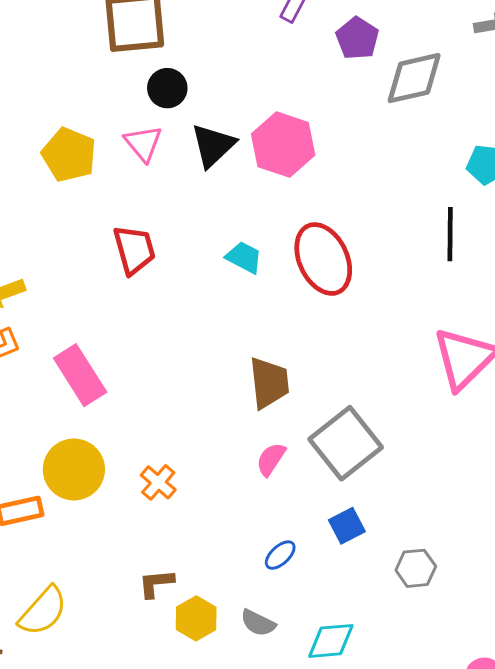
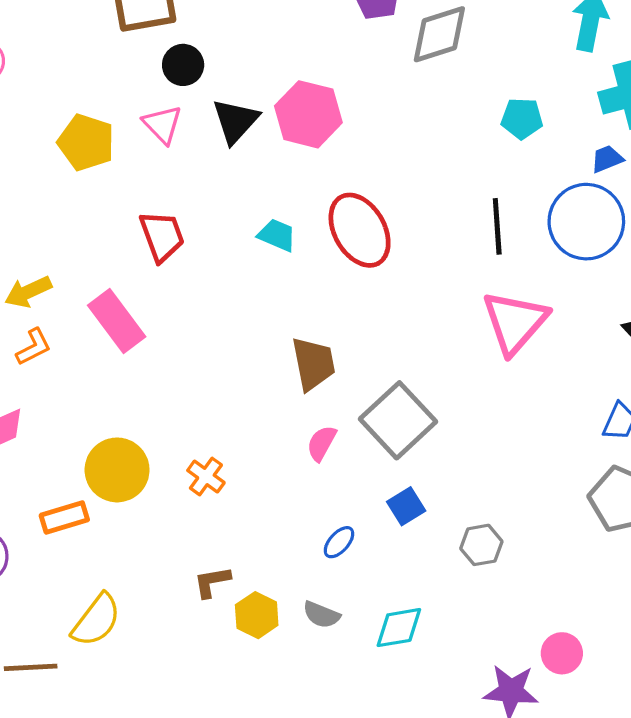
black line: (450, 234) -> (497, 226), moved
pink rectangle: (80, 375) -> (117, 321), moved

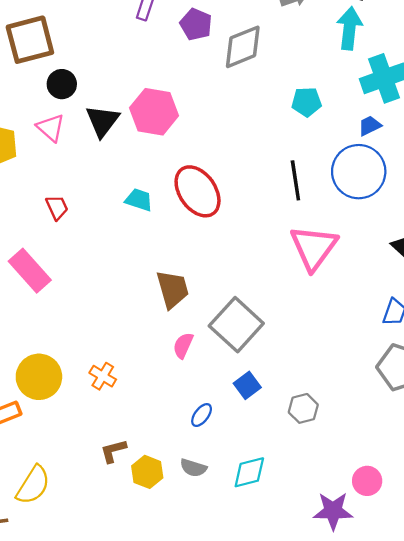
red trapezoid: (162, 236) -> (57, 207), size x0.7

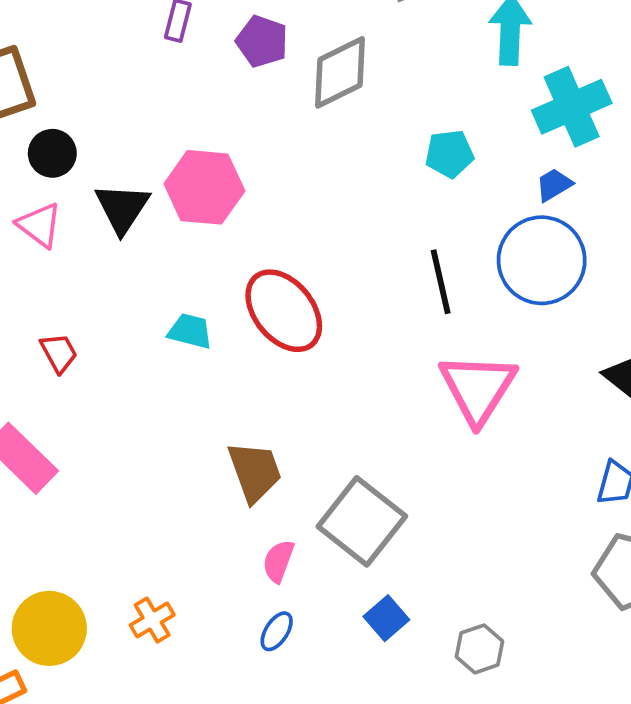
orange cross: (103, 376) -> (152, 620), turned 32
blue ellipse: (202, 415) -> (277, 631), moved

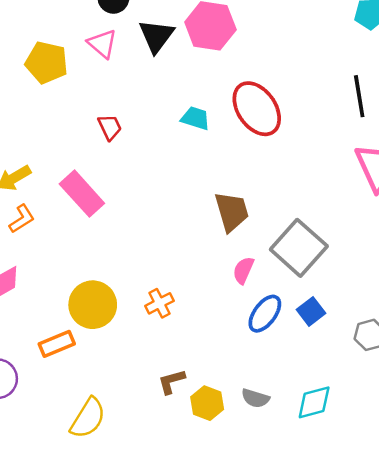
blue ellipse: (277, 631) -> (265, 314), moved, size x1.5

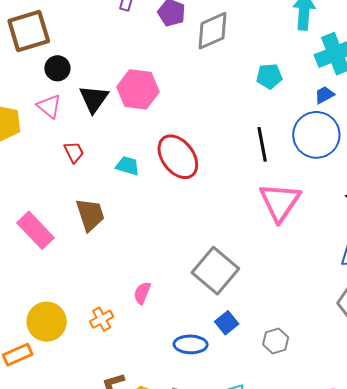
red trapezoid: (110, 127) -> (74, 152), moved
brown trapezoid: (232, 212) -> (90, 215), moved
pink semicircle: (243, 270) -> (142, 293), moved
blue ellipse: (265, 314) -> (191, 344), moved, turned 56

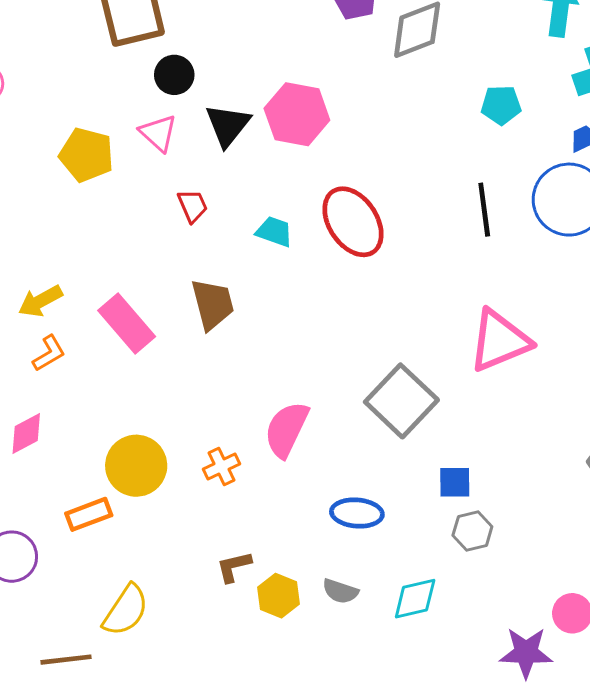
pink triangle: (280, 202) -> (499, 341), moved, turned 30
pink semicircle: (142, 293) -> (286, 429), size x1.6
blue square: (227, 323) -> (455, 482), moved, turned 35
gray hexagon: (276, 341) -> (472, 531), moved

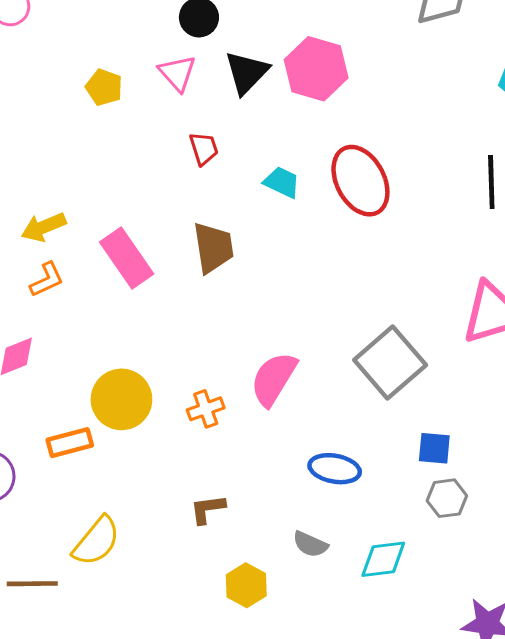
yellow pentagon: (86, 155) -> (104, 87), size x0.7
yellow hexagon: (278, 596) -> (246, 585), moved

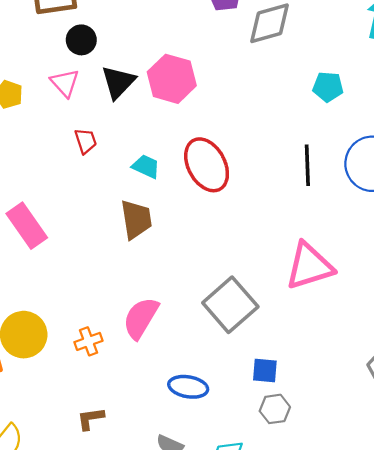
brown trapezoid: (213, 248) -> (136, 219), moved

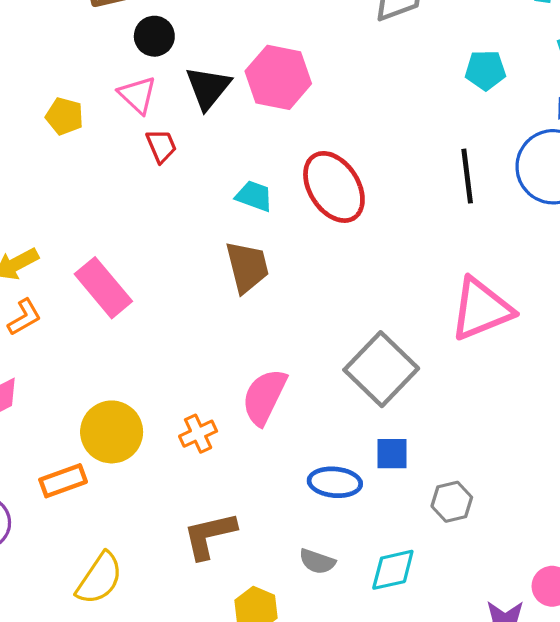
red trapezoid: (86, 141) -> (161, 146), moved
blue square: (265, 371) -> (392, 454), moved
brown L-shape: (91, 419) -> (209, 535), size x1.5

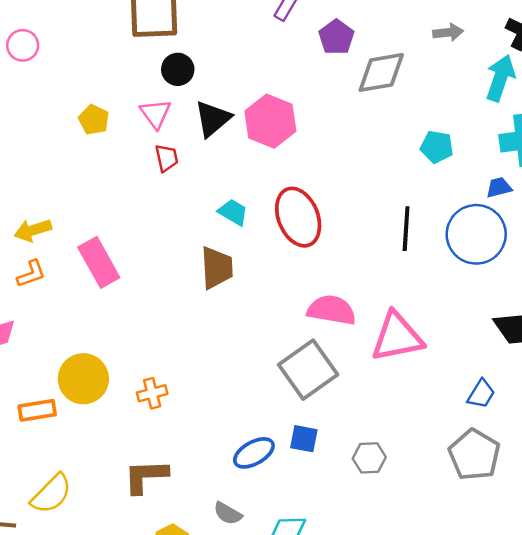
pink semicircle: (264, 397) -> (332, 310), moved, turned 63
blue ellipse: (335, 482) -> (254, 453), turned -45
gray hexagon: (452, 502) -> (369, 458), moved

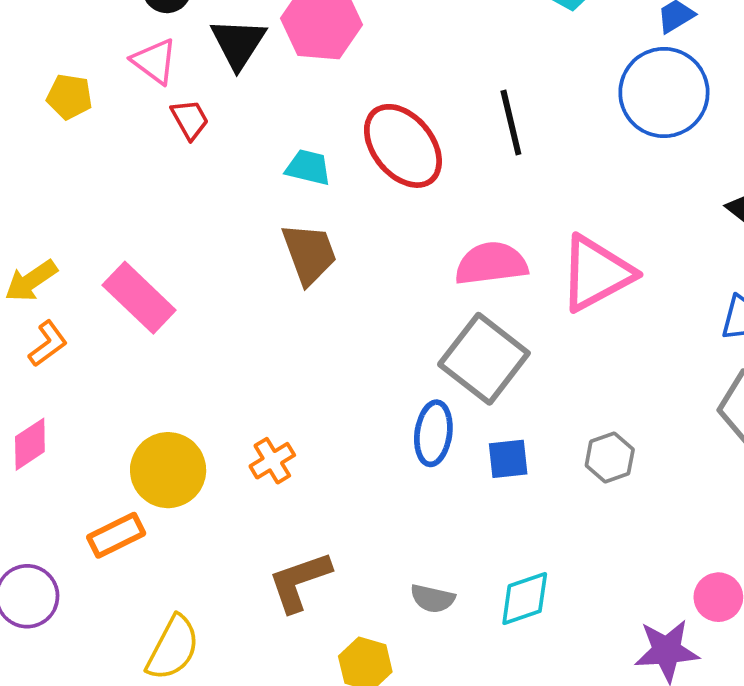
black line: (406, 229) -> (511, 122), moved
blue ellipse: (254, 453) -> (433, 433), moved, turned -36

